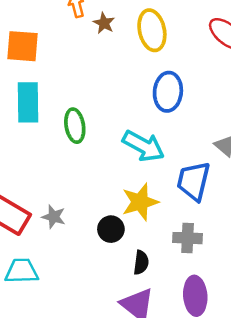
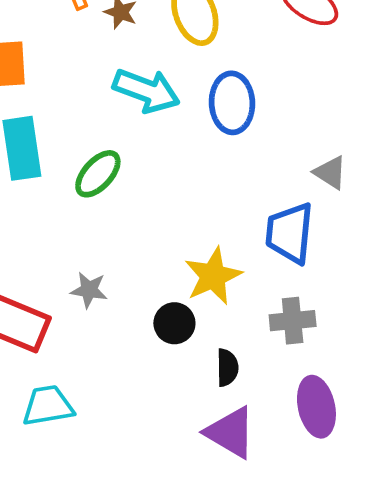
green ellipse: (75, 126) -> (98, 174), turned 60
cyan arrow: (143, 146) -> (146, 91), moved
gray star: (54, 217) -> (89, 290), moved

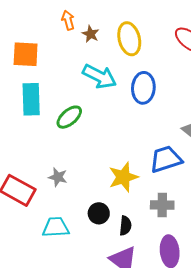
blue trapezoid: (290, 233) -> (166, 159), turned 60
black circle: (174, 323) -> (99, 213), moved
cyan trapezoid: (48, 406) -> (56, 227), moved

